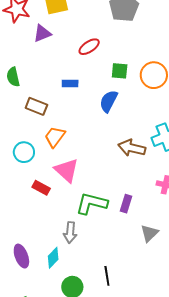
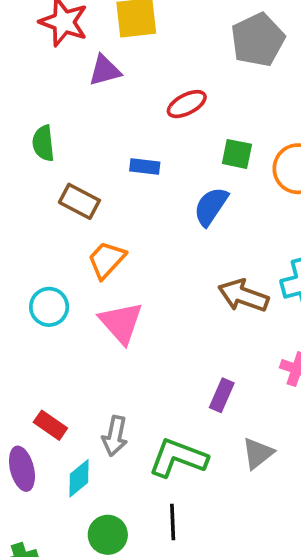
cyan circle: (24, 152) -> (49, 307), moved
red rectangle: (41, 188) -> (50, 425), moved
green L-shape: (92, 203) -> (178, 458), moved

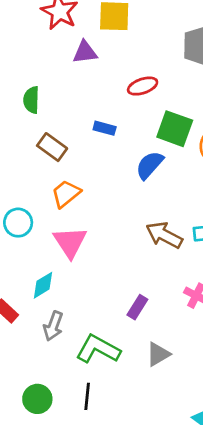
green square: (237, 154) -> (175, 129), size x1.5
cyan diamond: (79, 478) -> (43, 285), moved

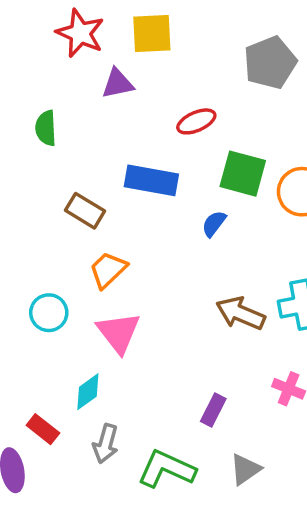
green semicircle: (31, 100) -> (46, 128), moved
blue rectangle: (105, 128) -> (151, 180), size x1.8
blue semicircle: (150, 165) -> (214, 224), size x0.7

